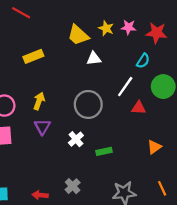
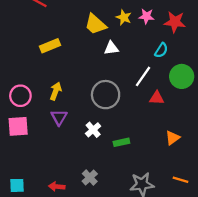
orange line: (162, 188) -> (181, 180), turned -48

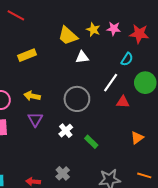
yellow arrow: (56, 91) -> (32, 96), turned -98
green rectangle: (121, 142) -> (91, 142), turned 56

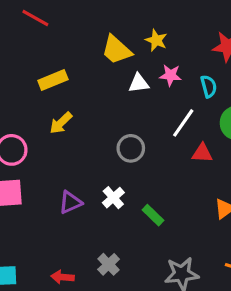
pink star: (114, 29) -> (171, 75), moved
cyan semicircle: (127, 59) -> (209, 86), turned -48
yellow arrow: (32, 96) -> (61, 123), moved, turned -56
gray circle: (77, 99) -> (131, 148), size x0.7
purple triangle: (35, 119) -> (70, 202), moved, turned 35

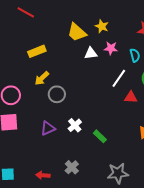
gray circle: (131, 148) -> (57, 94), moved

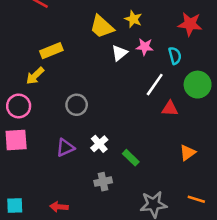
white triangle: (91, 53) -> (119, 53), turned -32
yellow arrow: (42, 78) -> (35, 76), moved
gray cross: (72, 167) -> (103, 182), moved, turned 32

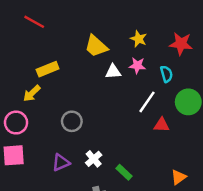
yellow star: (133, 19) -> (139, 39), moved
white triangle: (119, 53) -> (113, 72), turned 35
orange triangle: (187, 153) -> (179, 177), moved

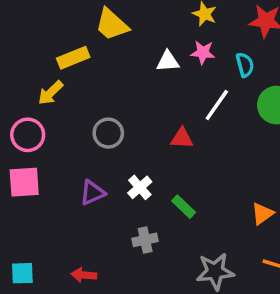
yellow trapezoid: (96, 46) -> (112, 24), moved
red triangle: (162, 125) -> (182, 138), moved

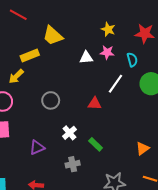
purple triangle: (92, 193) -> (37, 147), moved

